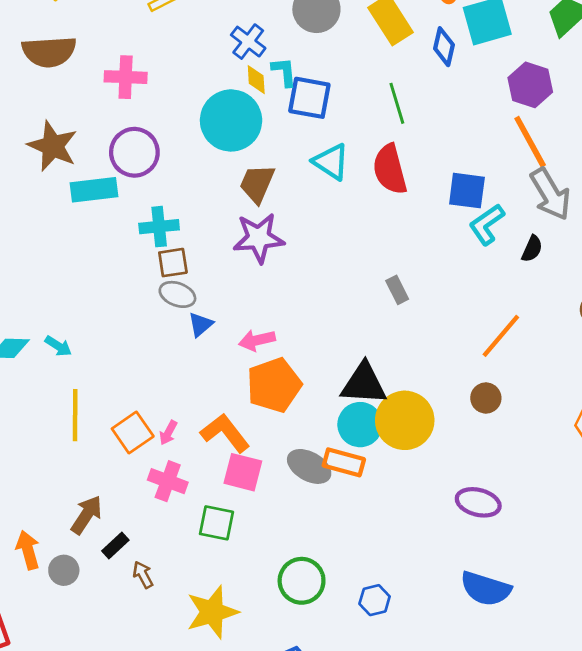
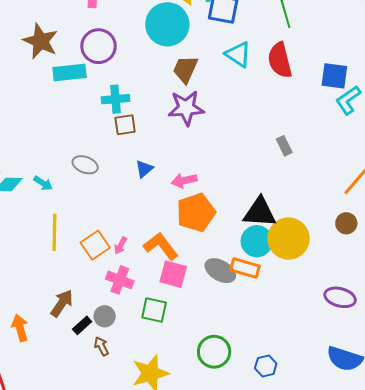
gray ellipse: (177, 294) -> (85, 165), moved
gray circle: (64, 570) -> (105, 316), moved

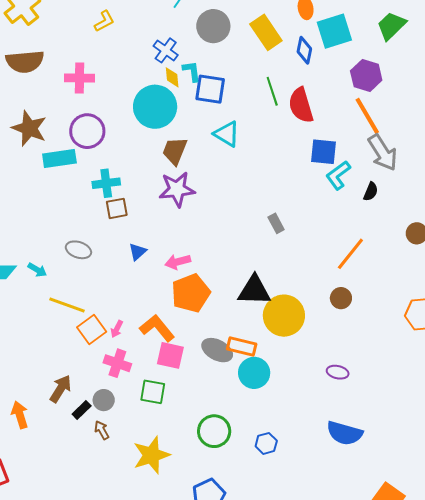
red semicircle: (280, 60) -> (301, 105), moved
yellow line: (54, 232) -> (67, 305), moved, turned -69
cyan circle: (257, 241) -> (254, 373), moved
purple ellipse: (340, 297) -> (338, 372), size x0.7

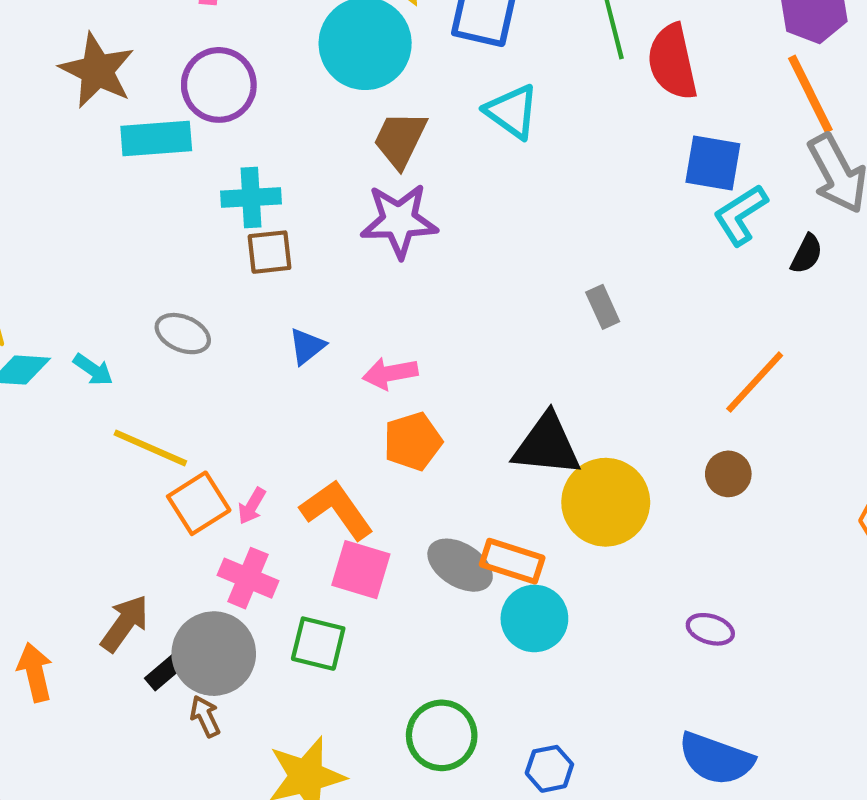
orange pentagon: (191, 293) -> (413, 441), size x0.7
gray circle: (104, 400) -> (214, 654), size x1.8

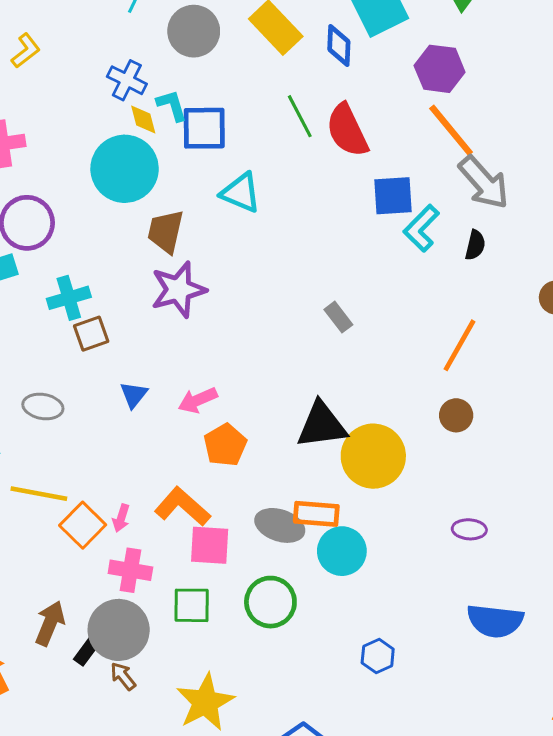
green circle: (442, 735) -> (270, 602), moved

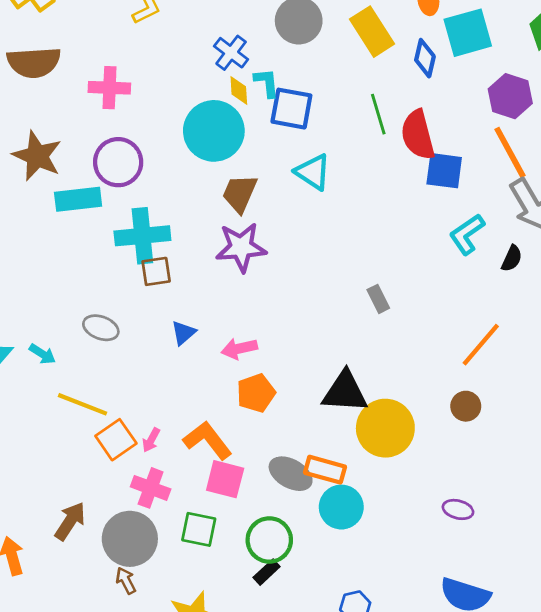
blue square: (393, 196) -> (444, 171), moved
cyan cross: (69, 298) -> (142, 236), size x1.4
black rectangle: (87, 650) -> (267, 572), moved

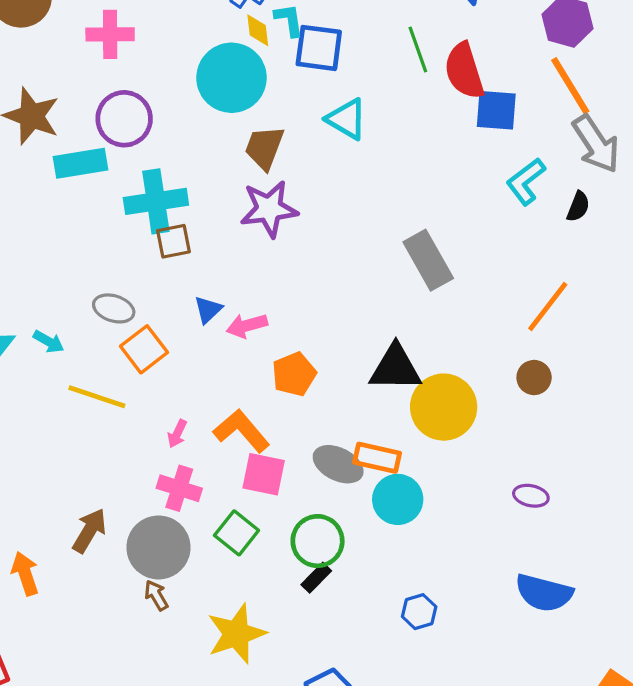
gray rectangle: (378, 299) -> (428, 260), size x1.8
pink arrow: (239, 349) -> (247, 326), moved
orange square: (116, 440) -> (144, 349), moved
green square: (199, 529) -> (237, 533), turned 30

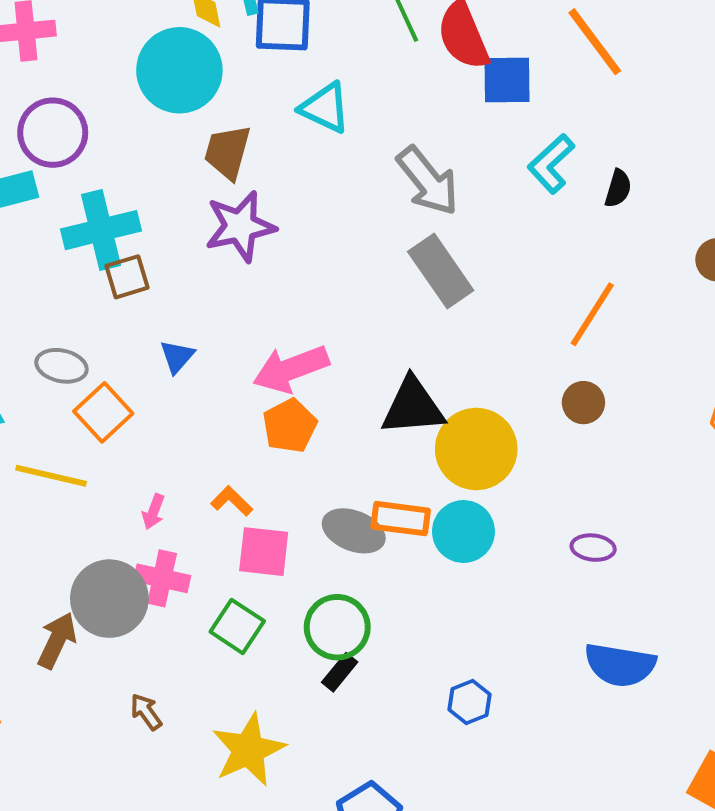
gray arrow: (596, 144) -> (428, 181), moved
pink arrow: (247, 326) -> (291, 369), moved, size x1.5
orange L-shape: (242, 431) -> (232, 501), size x0.6
cyan circle: (398, 499) -> (463, 531), moved
gray circle: (158, 547) -> (109, 599), moved

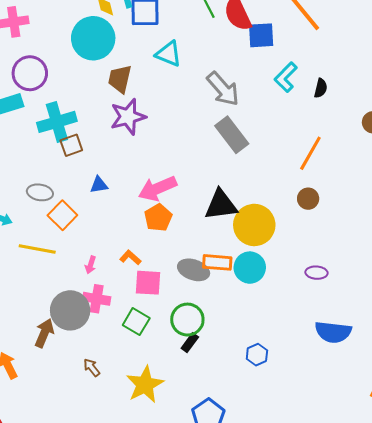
blue triangle: (177, 357) -> (99, 185), turned 42

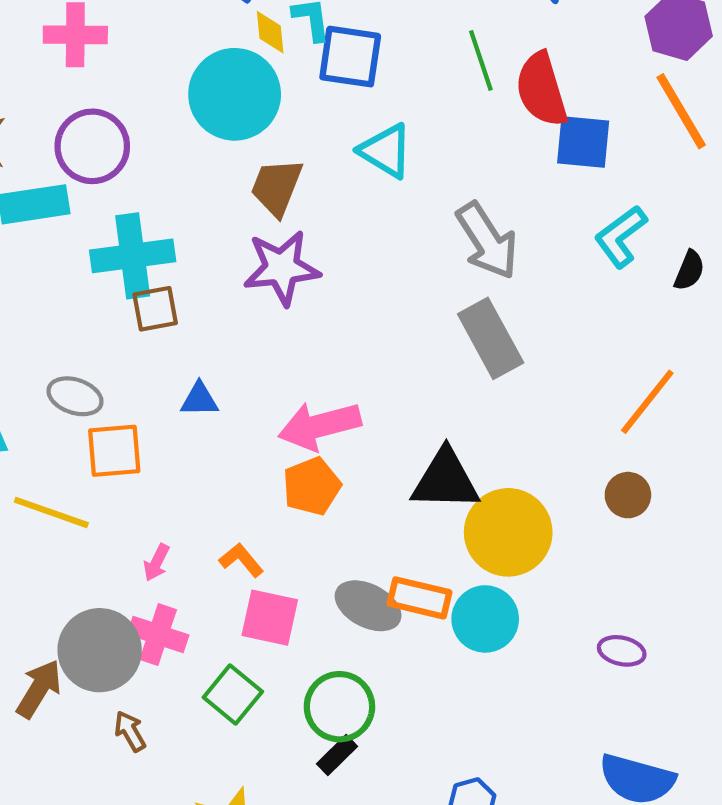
orange square: (62, 215) -> (114, 451), turned 32
brown arrow: (92, 368) -> (130, 731), moved

